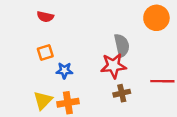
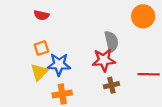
blue star: (64, 70) -> (59, 64), size x1.5
yellow triangle: (43, 100) -> (39, 72), moved

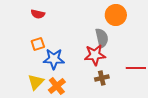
orange circle: (143, 16) -> (116, 15), moved
yellow triangle: (39, 72) -> (36, 82), moved
orange cross: (62, 94) -> (57, 86), turned -30

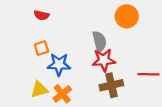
gray semicircle: (102, 38) -> (99, 41), moved
brown cross: (102, 78) -> (111, 85), size x1.5
yellow triangle: (36, 82) -> (39, 90), turned 30

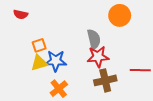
red semicircle: (41, 15) -> (21, 14), moved
yellow triangle: (39, 90) -> (39, 63), moved

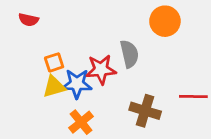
red star: (98, 57) -> (101, 70), moved
brown cross: (105, 80) -> (145, 111), turned 30

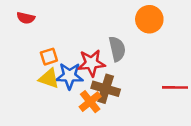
yellow triangle: (54, 87) -> (49, 78), turned 35
brown cross: (145, 111) -> (106, 89), moved
orange cross: (81, 122) -> (90, 102), moved

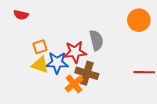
orange circle: (149, 19) -> (139, 20), moved

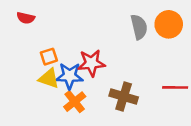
gray semicircle: (96, 40) -> (139, 27), moved
brown cross: (87, 73) -> (124, 96), moved
orange cross: (74, 84) -> (75, 102), moved

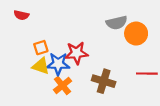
orange circle: (169, 24) -> (136, 34), moved
gray semicircle: (139, 27) -> (117, 23), turned 90

